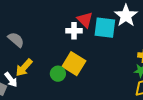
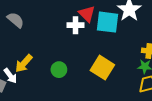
gray semicircle: (16, 40) -> (16, 20), moved
yellow square: (74, 64) -> (102, 68), moved

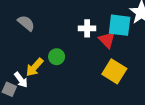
red triangle: (87, 14) -> (107, 40), moved
green circle: (59, 70) -> (57, 57), moved

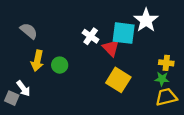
white cross: (87, 28) -> (91, 36), turned 35
yellow arrow: (35, 67) -> (37, 61), moved, turned -30

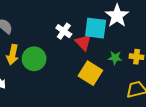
green circle: (60, 65) -> (34, 59), size x1.5
green star: (162, 79) -> (115, 58), moved

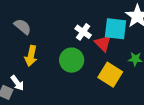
green circle: (34, 59) -> (72, 60), moved

